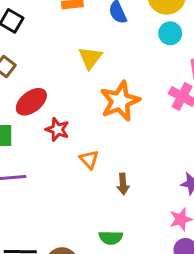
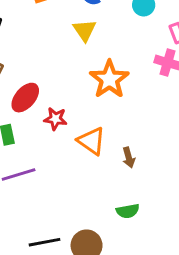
yellow triangle: (90, 58) -> (85, 30), moved
orange triangle: (89, 160) -> (92, 141), size x1.5

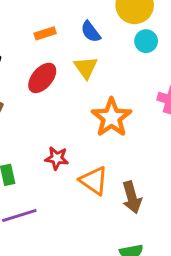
red ellipse: (25, 98) -> (42, 78), moved
brown arrow: (129, 157) -> (132, 197), size x1.5

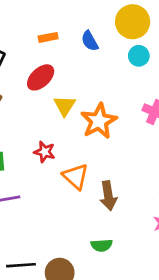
yellow triangle: (86, 67) -> (65, 106), moved

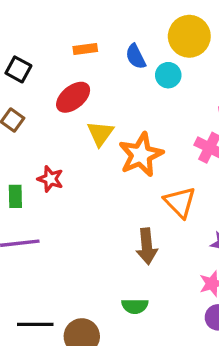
cyan circle: (139, 56) -> (168, 75), moved
red star: (45, 152) -> (50, 179), moved
orange triangle: (76, 176) -> (180, 202), moved

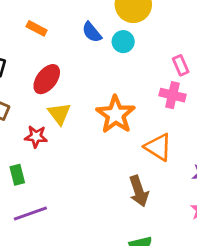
orange rectangle: (85, 49) -> (37, 28), moved, turned 48
yellow triangle: (100, 133) -> (59, 114), moved
red star: (50, 179) -> (36, 137), moved

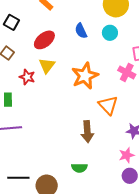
blue semicircle: (92, 32) -> (81, 31), moved
cyan circle: (123, 42) -> (110, 33), moved

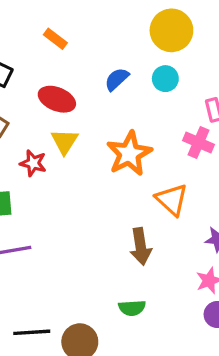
blue semicircle: (81, 31) -> (117, 79), turned 77
red ellipse: (44, 40) -> (57, 99), turned 65

